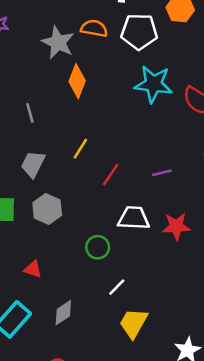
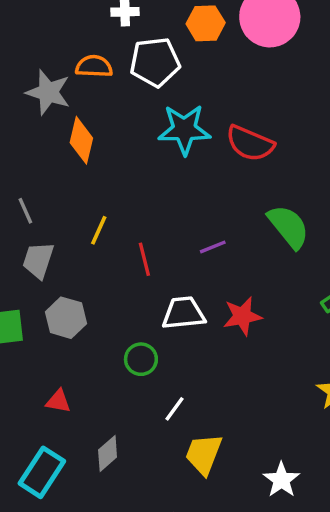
gray line: (30, 113) -> (25, 211), moved
red line: (111, 175) -> (144, 259), turned -40

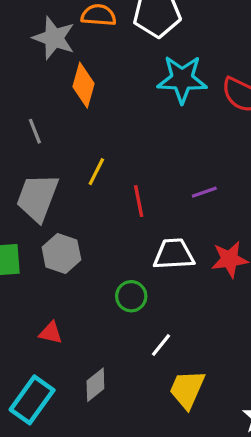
gray line: (25, 211) -> (35, 131), moved
gray trapezoid: (38, 260) -> (37, 198), size x1.4

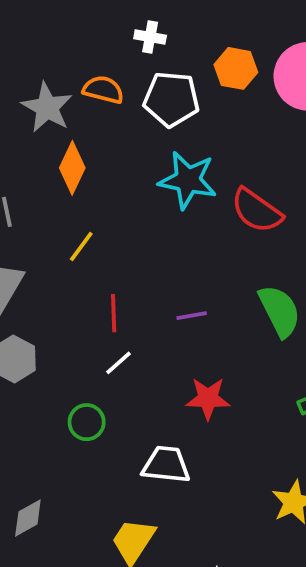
yellow line: (96, 172) -> (81, 247), moved
white trapezoid: (174, 254) -> (166, 465), moved
white line: (161, 345) -> (118, 363), moved

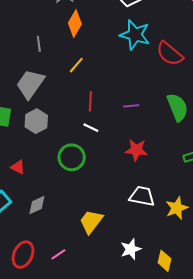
white line: (118, 363) -> (91, 128), turned 63
green circle: (87, 422) -> (72, 157), size x1.4
white trapezoid: (166, 465) -> (142, 196), moved

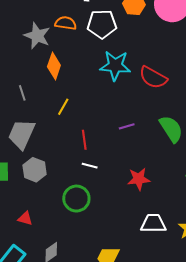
purple line: (131, 106) -> (127, 126), moved

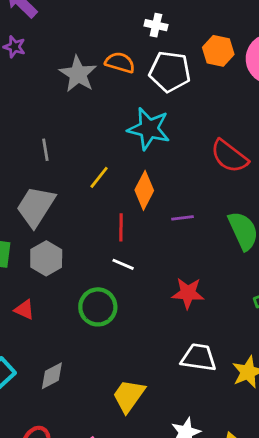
orange diamond: (54, 66) -> (144, 190), moved
cyan star: (115, 66) -> (149, 129), moved
red triangle: (25, 218) -> (24, 310), moved

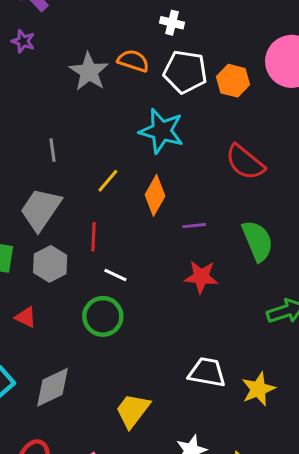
orange hexagon: (218, 51) -> (233, 81), moved
red line: (121, 227) -> (94, 237), moved
white line: (123, 264) -> (115, 275), moved
red star: (188, 293) -> (201, 277), moved
gray diamond: (52, 376) -> (53, 387), size x1.4

